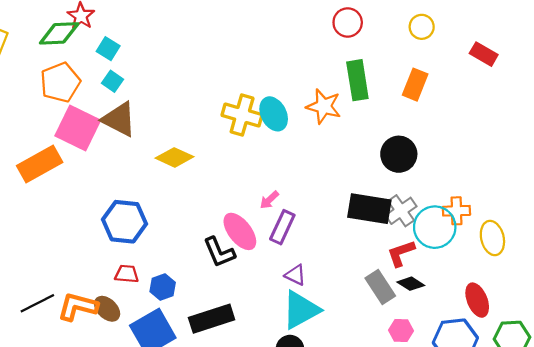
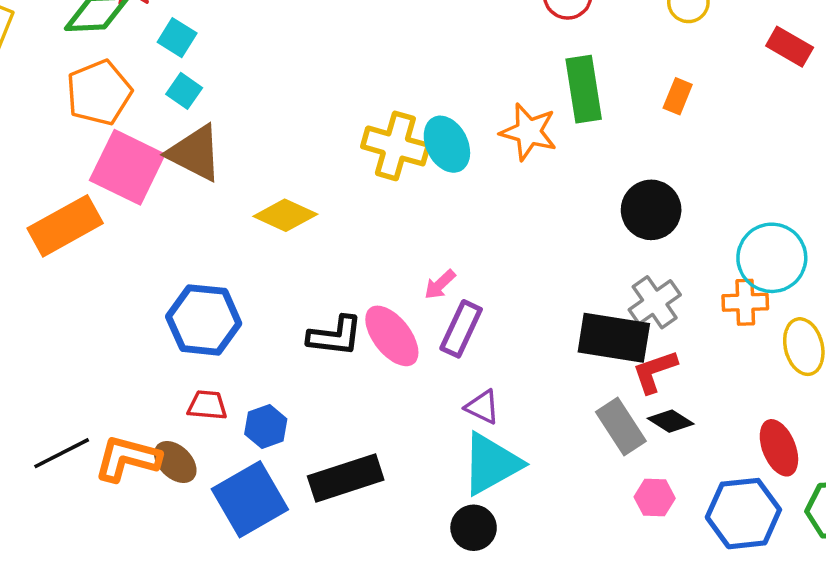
orange rectangle: (415, 85) -> (678, 96), size x0.7
black rectangle: (369, 209) -> (614, 338), moved
cyan circle: (435, 227) -> (772, 258), moved
black L-shape: (219, 252) -> (335, 336), moved, turned -60

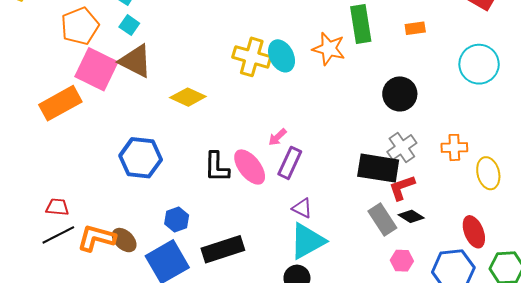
orange rectangle: (678, 96) -> (415, 28), turned 60
cyan circle: (772, 258) -> (479, 64), moved
black L-shape: (335, 336) -> (217, 167), turned 84
red trapezoid: (207, 405) -> (57, 207), moved

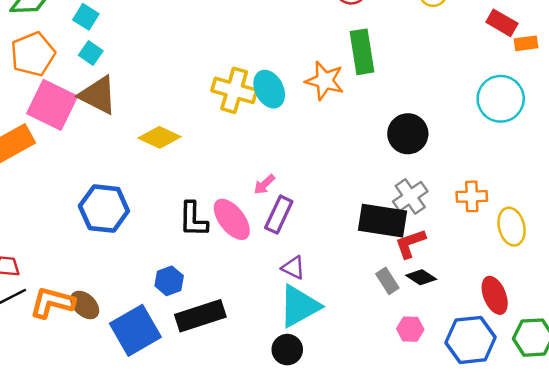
orange rectangle: (415, 28) -> (526, 43), moved
blue hexagon: (177, 219) -> (169, 281), moved
gray rectangle: (382, 219) -> (387, 281), size x0.7

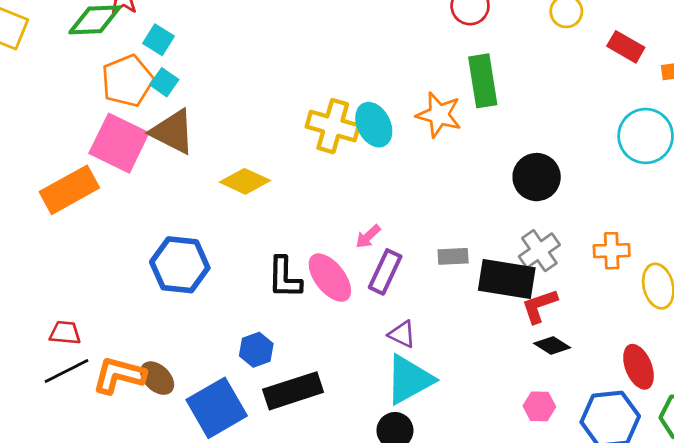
red rectangle: (502, 23) -> (626, 47), moved
orange pentagon: (33, 54) -> (127, 81), moved
gray rectangle: (387, 281) -> (453, 256), moved, turned -60

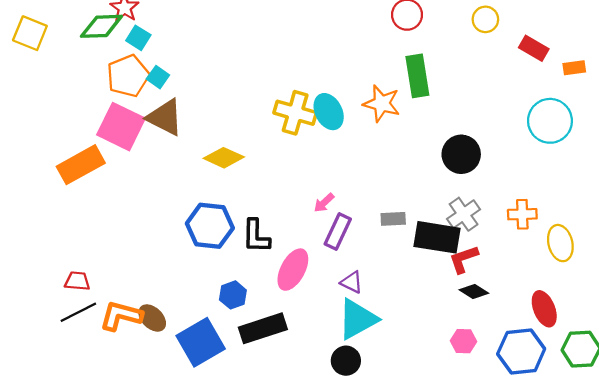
cyan square: (159, 40) -> (138, 38), moved
blue hexagon: (180, 265) -> (210, 226), moved
pink ellipse: (330, 278) -> (293, 270), moved, turned 66

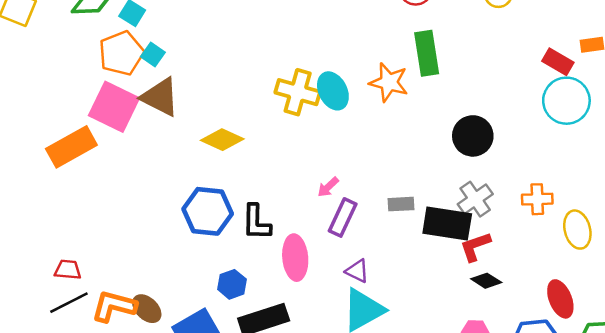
red rectangle: (534, 48) -> (558, 62), moved
pink ellipse: (293, 270) -> (295, 258), turned -33

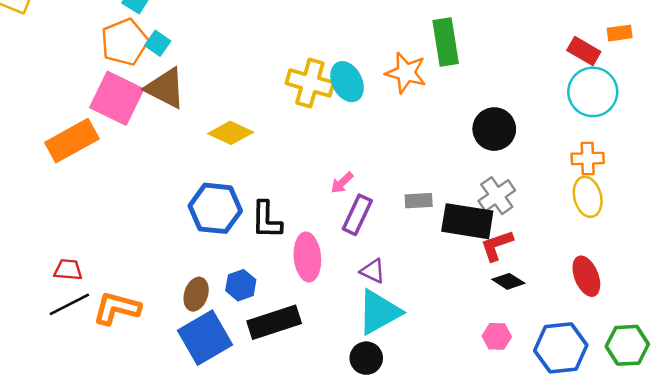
orange cross: (537, 199) -> (588, 158), moved
yellow ellipse: (577, 230) -> (588, 197), moved
red ellipse: (560, 299) -> (586, 276), moved
brown ellipse: (147, 309) -> (196, 294), moved, turned 64

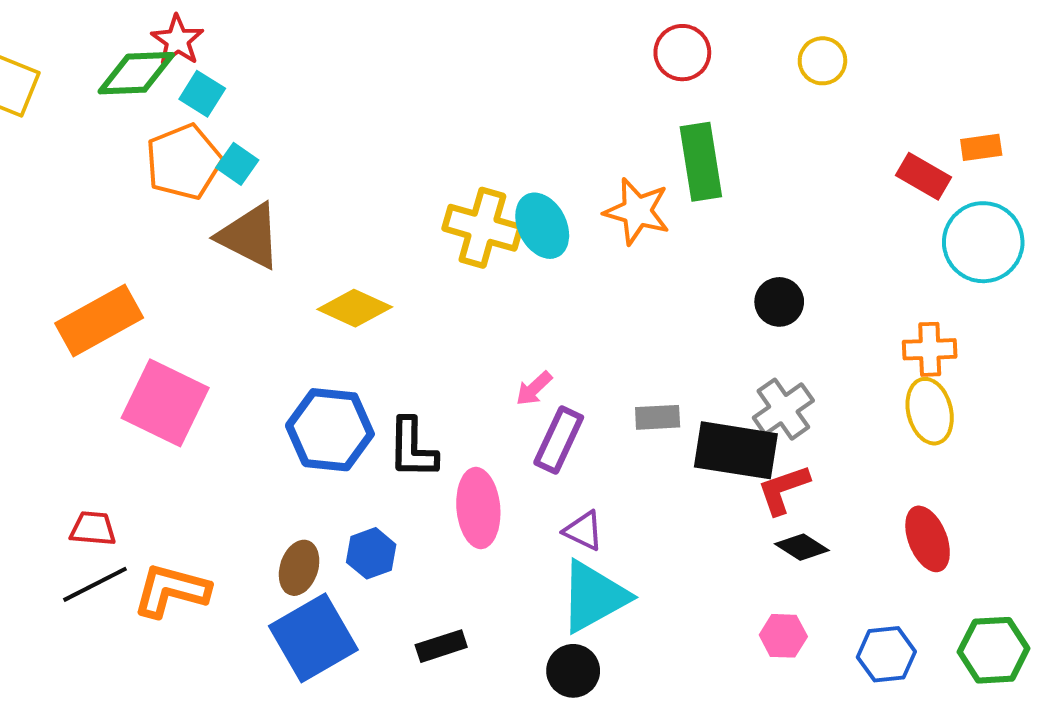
cyan circle: (593, 92) -> (983, 242), moved
pink square: (117, 98) -> (165, 403), moved
black circle: (494, 129) -> (779, 302), size x0.7
black rectangle: (274, 322) -> (441, 646), moved, size x0.6
blue hexagon: (561, 348) -> (886, 654), size x0.7

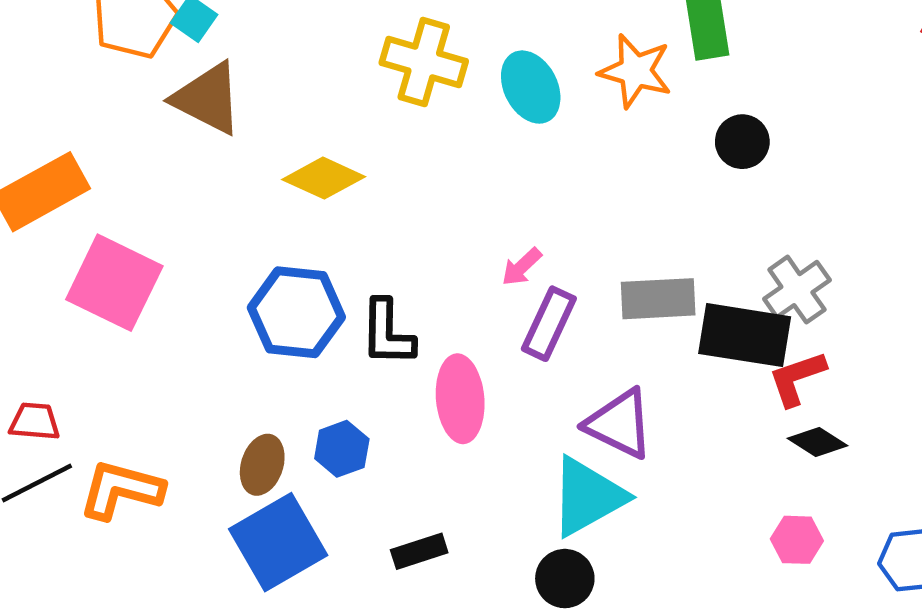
yellow cross: (482, 228) -> (424, 62), moved
black circle: (779, 302) -> (742, 142), moved
gray rectangle: (658, 417) -> (658, 299), size x1.5
purple triangle: (583, 531) -> (619, 424), moved, size x1.6

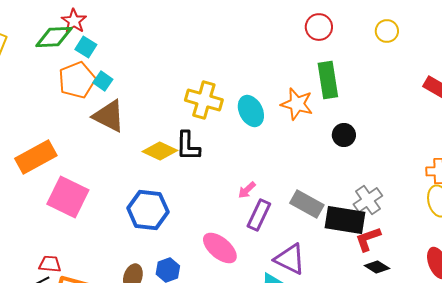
gray rectangle: (658, 299) -> (307, 204), turned 32
black L-shape: (387, 333) -> (188, 146), moved
pink ellipse: (460, 399) -> (220, 248), turned -45
red trapezoid: (35, 422) -> (50, 264), moved

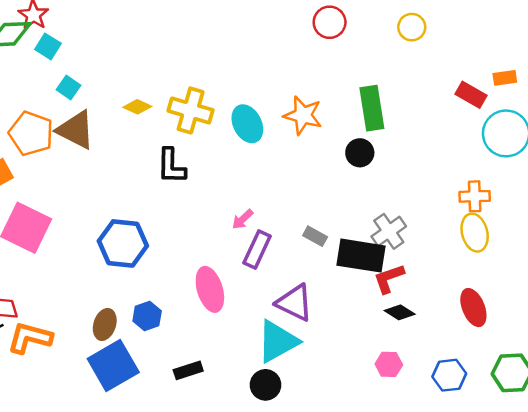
orange pentagon: (77, 80) -> (31, 133), moved, turned -30
green rectangle: (328, 80) -> (372, 108), moved
yellow diamond: (160, 151) -> (137, 107), moved, size x0.7
gray rectangle: (307, 204) -> (315, 236), size x0.6
pink ellipse: (220, 248) -> (210, 289), turned 33

